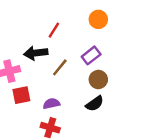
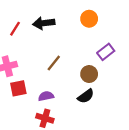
red line: (54, 30) -> (15, 29), moved
black arrow: (36, 53) -> (44, 23), moved
purple rectangle: (91, 55) -> (106, 52), moved

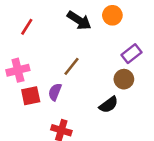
black arrow: (44, 23) -> (79, 20), moved, turned -140
brown circle: (89, 74) -> (124, 79), moved
purple semicircle: (46, 96) -> (55, 92), moved, turned -56

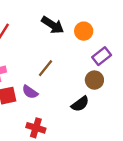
orange circle: (112, 15) -> (84, 31), moved
purple semicircle: (55, 92) -> (30, 92), turned -77

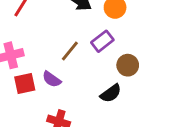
purple rectangle: (102, 56) -> (102, 41), moved

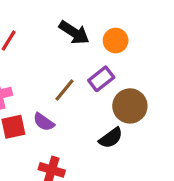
brown circle: (128, 65) -> (130, 106), size x1.4

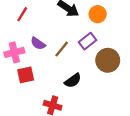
purple semicircle: (44, 122) -> (38, 43), moved
black semicircle: (111, 138) -> (73, 81), moved

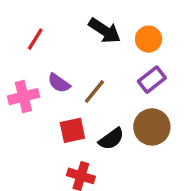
purple rectangle: (87, 41) -> (152, 80), moved
brown circle: (108, 60) -> (152, 127), moved
red square: (26, 75) -> (72, 130), moved

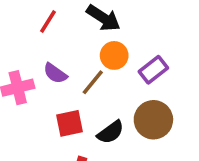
red line: (35, 39) -> (48, 22), moved
orange circle: (149, 39) -> (114, 55), moved

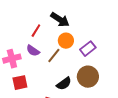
red line: (48, 22) -> (36, 31), moved
red square: (70, 123) -> (20, 83), moved

